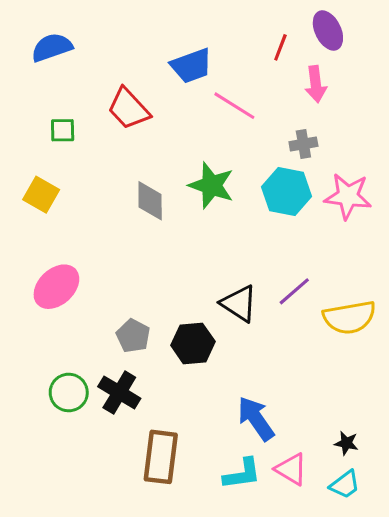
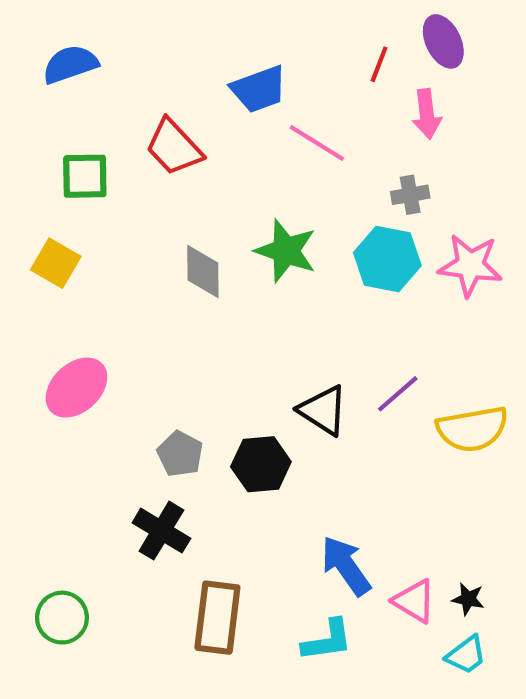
green square: (63, 130) -> (85, 176), size x1.4
green circle: (69, 393) -> (62, 618), moved
pink triangle: (291, 469) -> (414, 601), moved

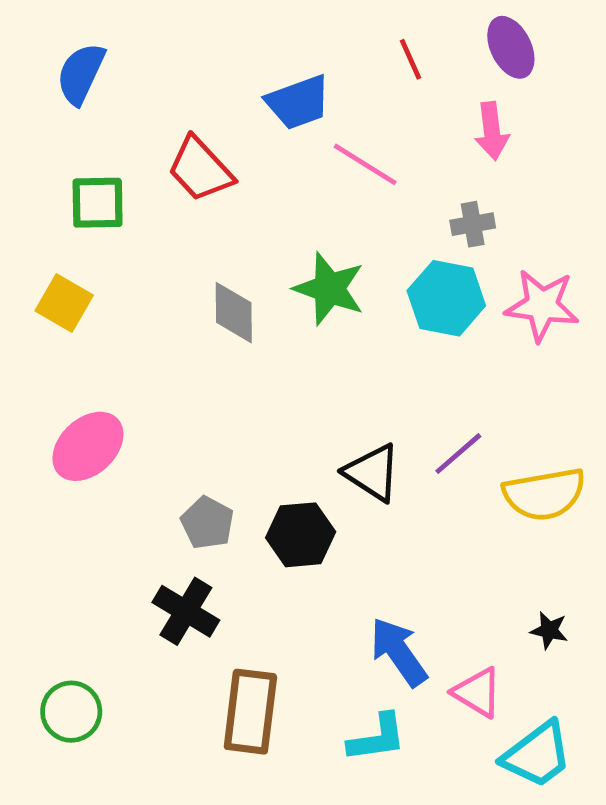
blue semicircle: (70, 64) -> (81, 74), turned -46
red line: (379, 64) -> (411, 59), moved, turned -45
black star: (468, 599) -> (549, 630), moved
cyan trapezoid: (466, 655) -> (537, 755), size x1.5

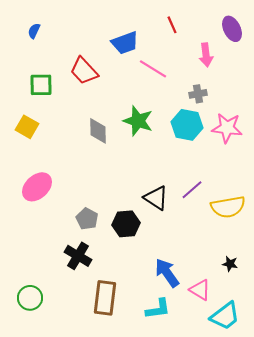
purple ellipse: (511, 47) -> (232, 29), moved
blue semicircle: (81, 74) -> (34, 31), size x0.6

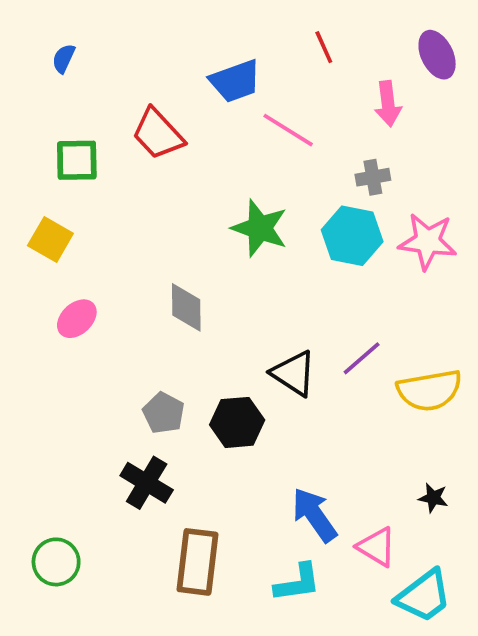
gray diamond: (98, 131) -> (186, 307), moved
pink ellipse: (37, 187) -> (77, 319), moved, size x0.7

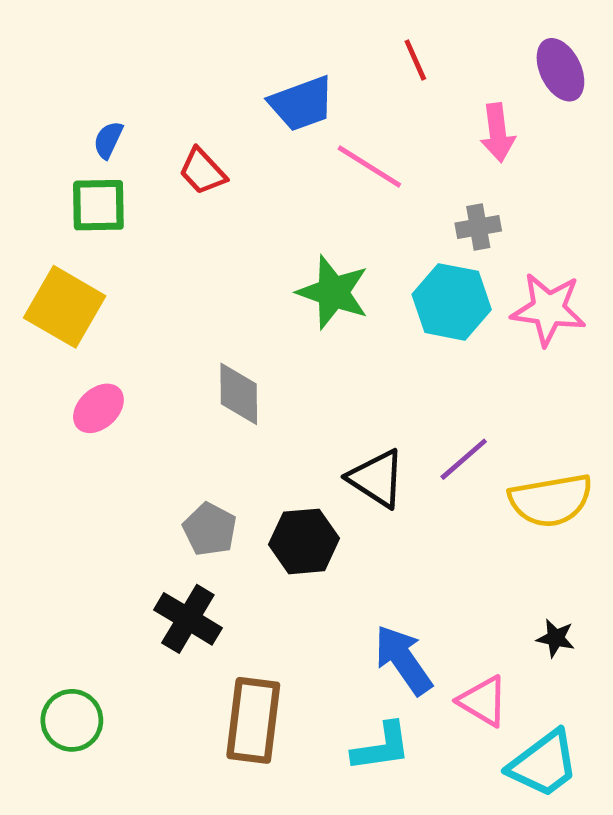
blue semicircle: (64, 58) -> (108, 140), moved
red trapezoid: (158, 134) -> (202, 171), size x0.7
yellow square: (50, 239) -> (65, 307), size x1.4

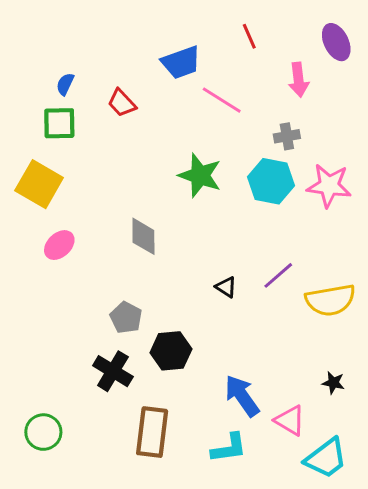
black triangle: (377, 479) -> (226, 287), size x0.6
black hexagon: (304, 541) -> (171, 351), moved

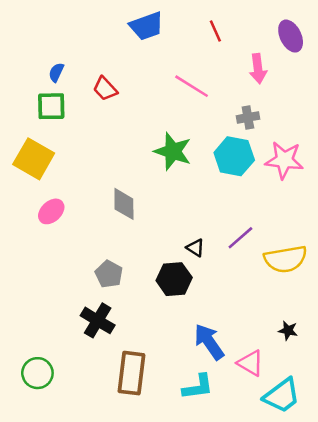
blue trapezoid: (181, 62) -> (146, 26), moved
black hexagon: (171, 351) -> (174, 279), moved

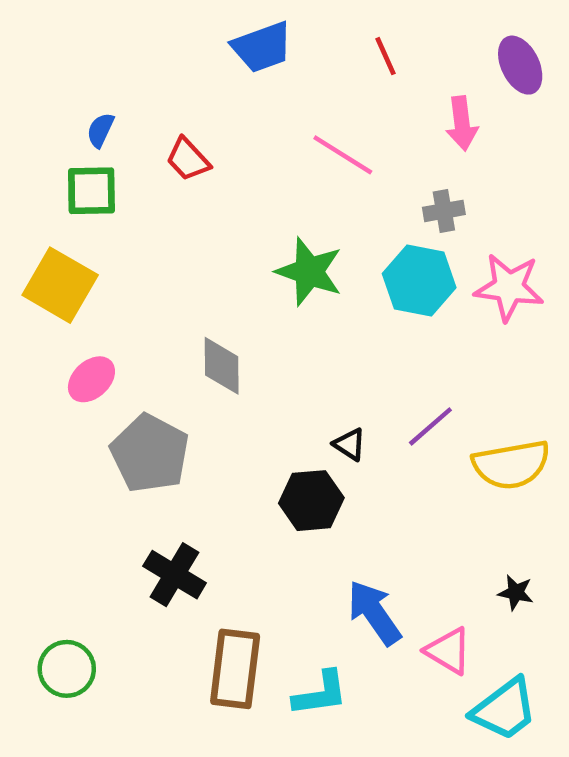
gray pentagon: (109, 274) -> (150, 453), moved, size x1.6
cyan L-shape: (198, 387) -> (320, 694), moved

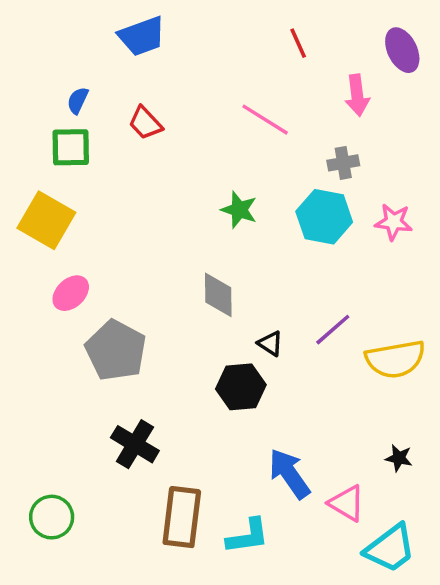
blue trapezoid: (262, 47) -> (142, 36), moved
green star: (309, 272) -> (239, 210), size x0.7
pink star: (509, 287) -> (394, 222), size x0.7
gray diamond: (222, 366) -> (218, 295), moved

